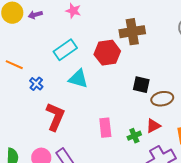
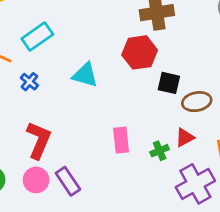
cyan rectangle: (65, 50) -> (37, 37), moved
red hexagon: (107, 53) -> (140, 52), moved
red L-shape: (55, 117) -> (39, 140), moved

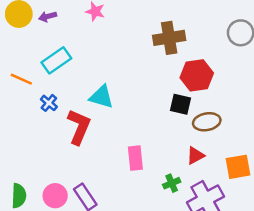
red hexagon: (140, 52) -> (197, 75), moved
red L-shape: (39, 140) -> (79, 127), moved
green cross: (160, 151) -> (172, 183), moved

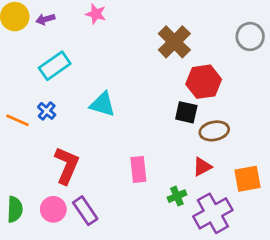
brown cross: (169, 38) -> (174, 42), turned -36
orange line: (21, 79) -> (17, 120), moved
red L-shape: (79, 127) -> (67, 165), moved

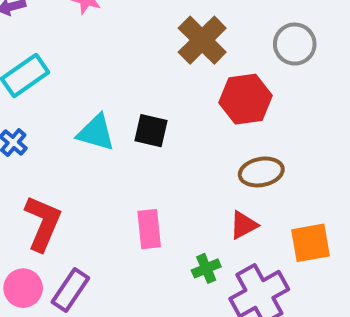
gray circle: (250, 37) -> (295, 44), moved
black square: (186, 112) -> (151, 131), moved
purple rectangle: (85, 211) -> (70, 290), turned 68

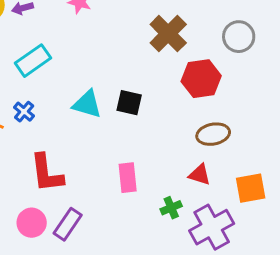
red L-shape: (43, 223) -> (47, 173), turned 150
red triangle: (244, 225) -> (200, 175), turned 45

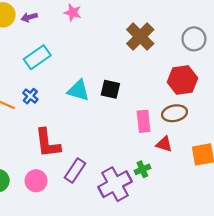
red hexagon: (201, 79) -> (182, 80), moved
pink rectangle: (128, 178) -> (144, 121), moved
purple rectangle: (68, 224) -> (75, 170), moved
purple cross: (212, 227) -> (115, 184), moved

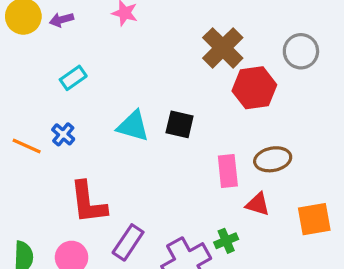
cyan rectangle: (37, 57) -> (73, 78), size x0.7
red hexagon: (182, 80) -> (254, 88), moved

